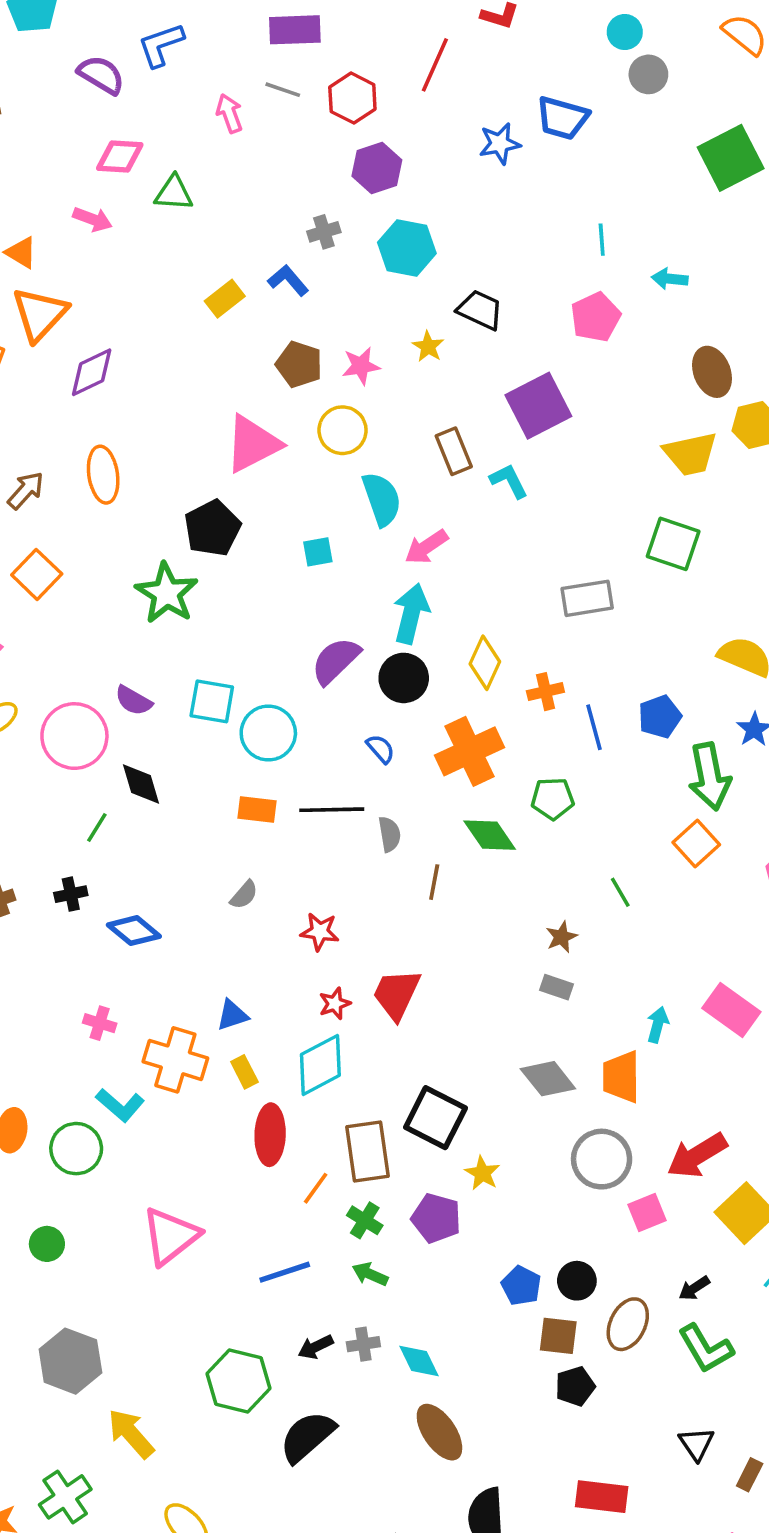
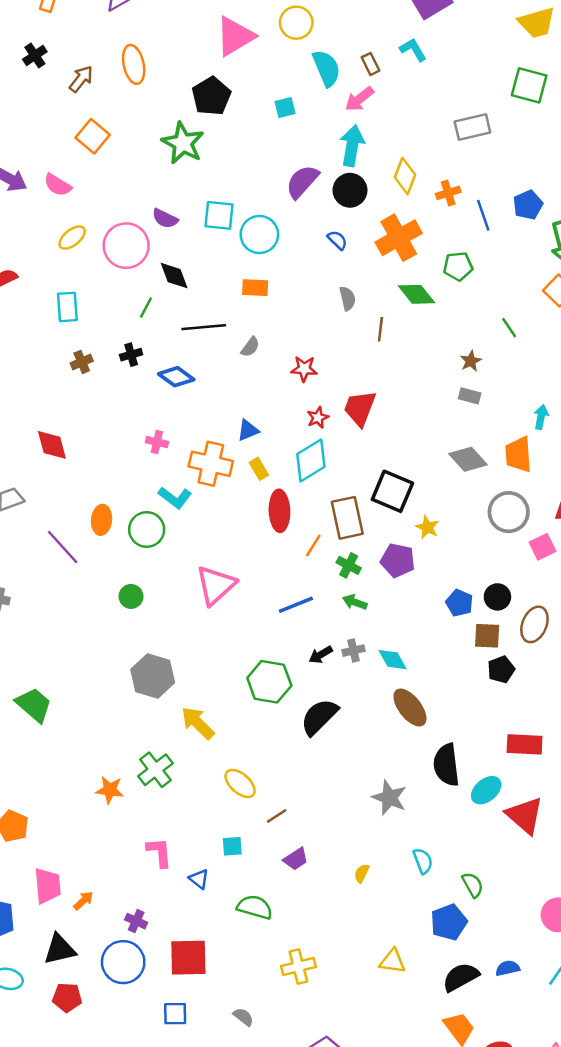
brown rectangle: (454, 451) -> (371, 64), moved, size x0.7
black line: (332, 810) -> (204, 327), moved

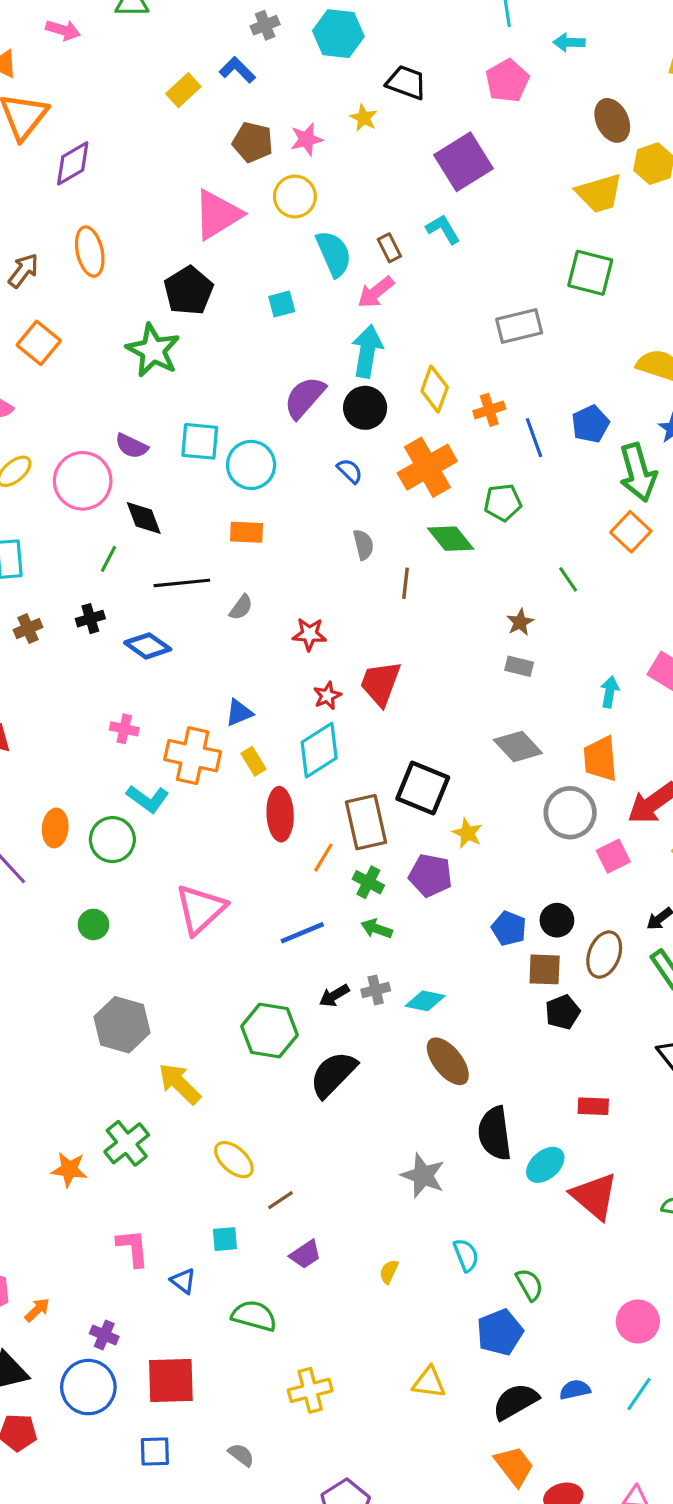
orange trapezoid: (518, 454) -> (600, 759), moved
cyan diamond: (392, 660) -> (425, 1001), turned -48
red rectangle: (525, 744) -> (593, 1106), size x0.7

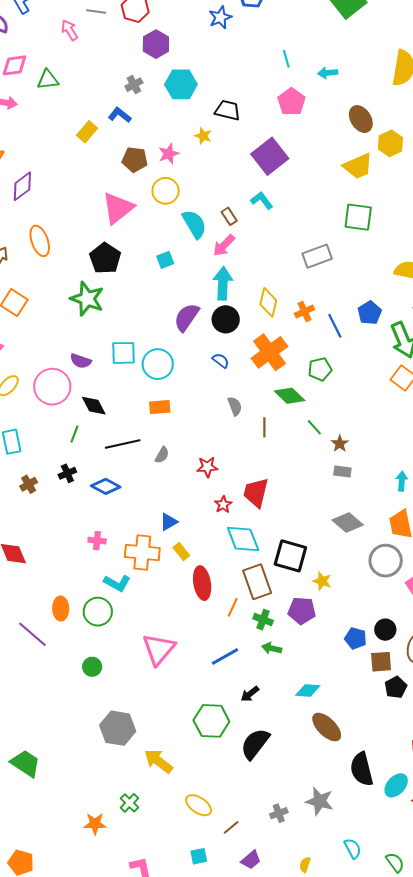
green line: (568, 579) -> (314, 427), moved
cyan diamond: (319, 750) -> (243, 539), moved, turned -72
gray cross: (376, 990) -> (279, 813), moved
green cross: (127, 1143) -> (129, 803), size x0.7

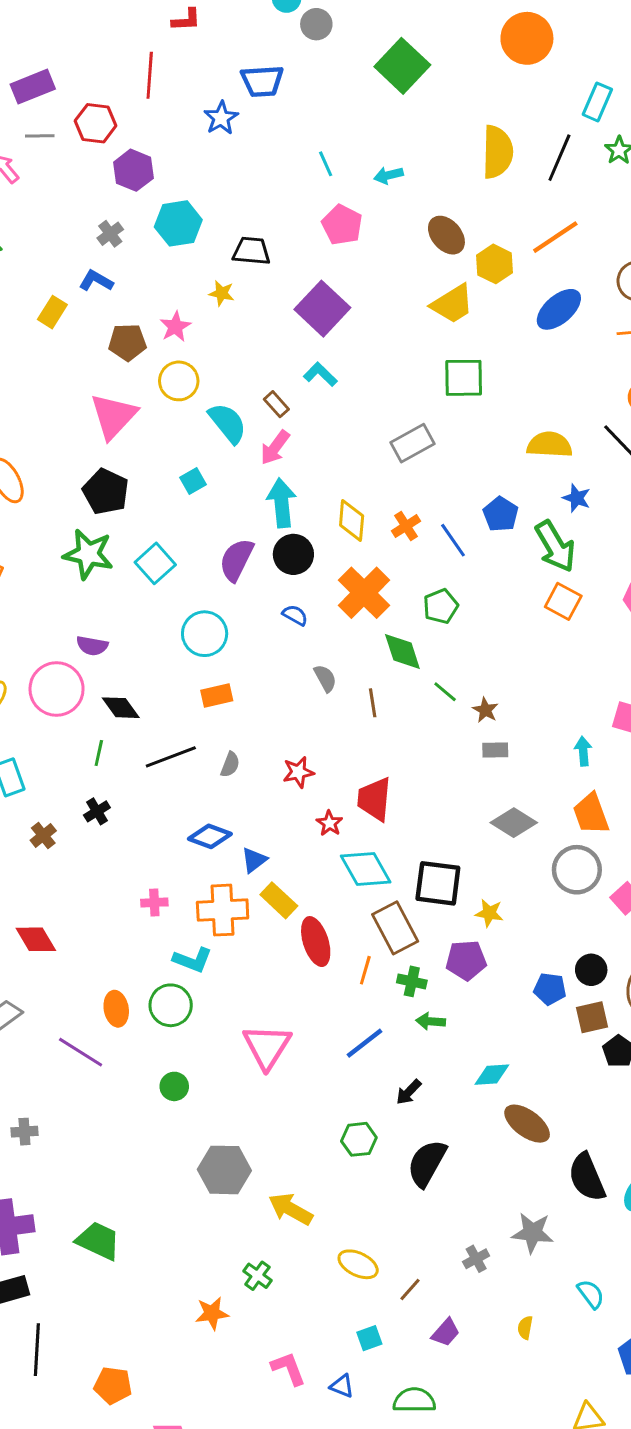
cyan square: (123, 353) -> (155, 563), moved, turned -32
green diamond: (290, 396) -> (402, 652), turned 36
blue diamond: (106, 486) -> (210, 836), moved
yellow rectangle: (181, 552) -> (279, 900), size x1.4
green hexagon: (211, 721) -> (359, 1139), size x0.7

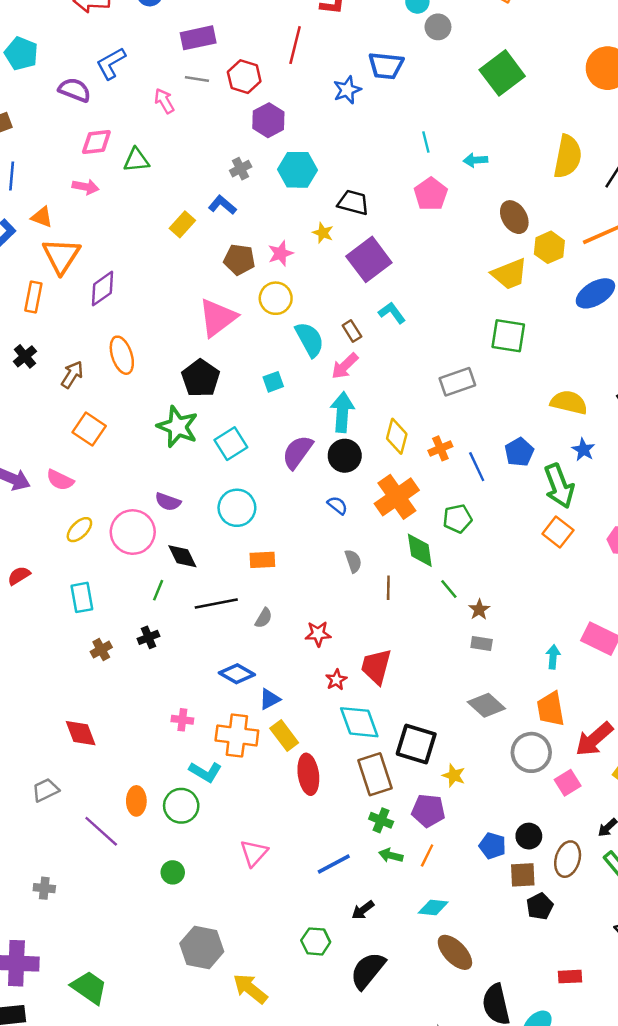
purple square: (322, 309) -> (369, 259), moved
cyan circle: (205, 634) -> (237, 508), moved
orange line: (365, 970) -> (427, 855), moved
pink triangle: (267, 1047) -> (254, 853), size x0.7

